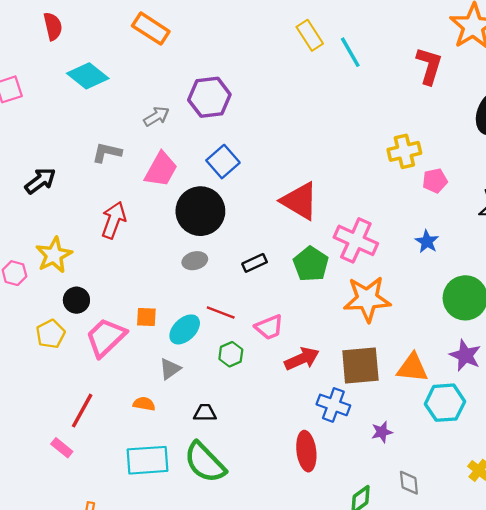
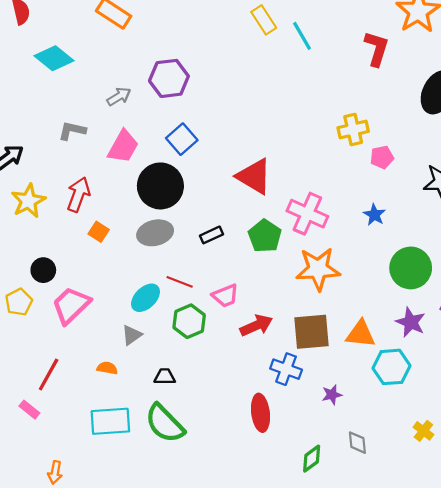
yellow star: (54, 255) -> (28, 201), moved
gray ellipse: (195, 261) -> (155, 233), size x1.5
orange square: (146, 317) -> (99, 232), moved, turned 30
green hexagon: (231, 354) -> (189, 321), size x1.4

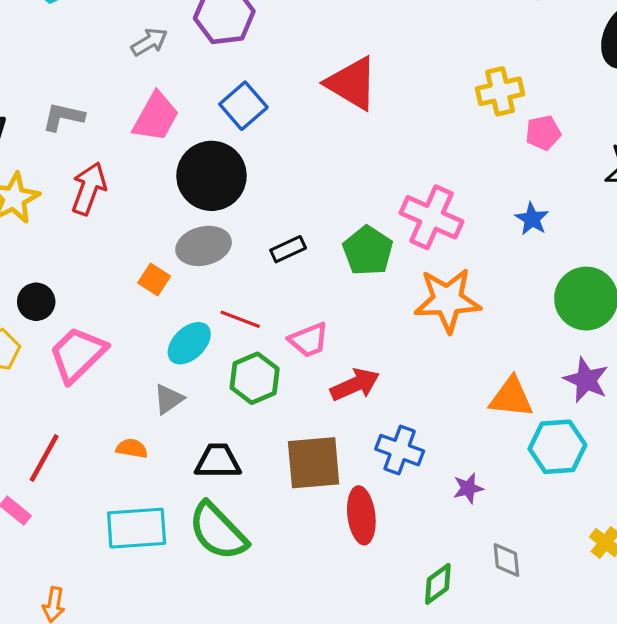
gray L-shape: (72, 131) -> (63, 117), moved
red triangle: (254, 176) -> (352, 83), moved
orange square: (99, 232) -> (154, 279), moved
brown square: (312, 332) -> (314, 463), moved
black trapezoid: (165, 377) -> (218, 461), size x1.4

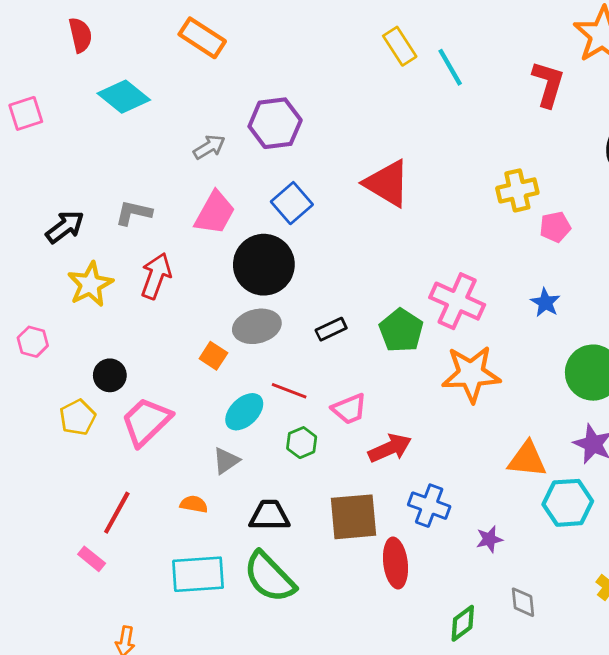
green hexagon: (255, 378) -> (302, 443), size x0.7

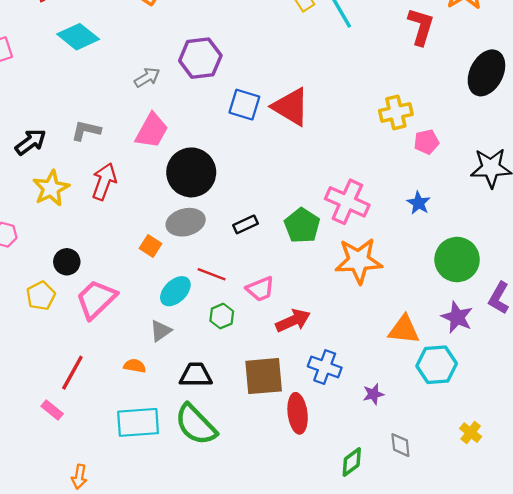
blue square: (292, 203) -> (244, 105), moved, turned -32

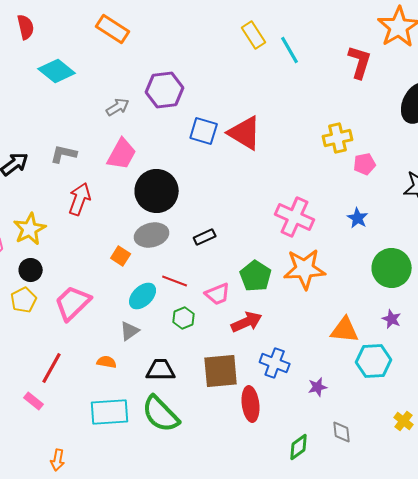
yellow star: (51, 188) -> (30, 229), moved
green pentagon: (302, 226) -> (256, 276), moved
black circle: (67, 262) -> (31, 270), moved
purple star: (457, 317) -> (392, 319), size x0.7

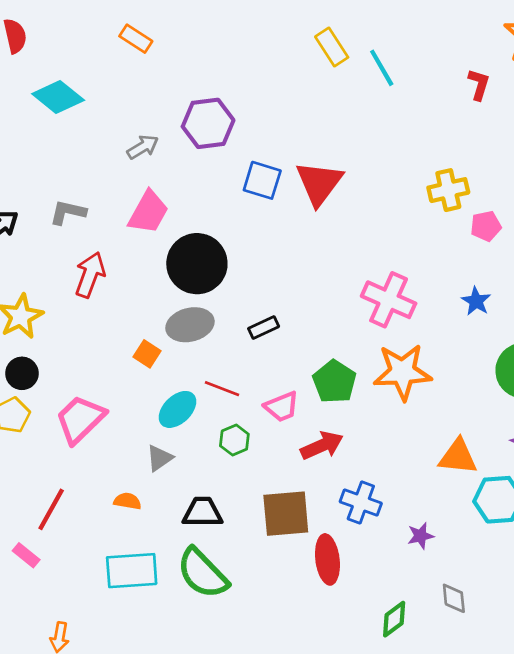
orange rectangle: (113, 29) -> (136, 39), size x0.7
red L-shape: (360, 62) -> (479, 84), size x0.7
red triangle: (245, 133) -> (319, 183), turned 36

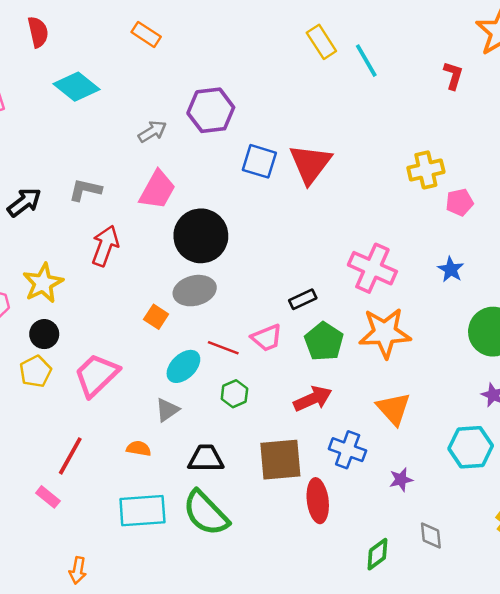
black rectangle: (264, 328) -> (303, 299), moved
pink trapezoid: (282, 407) -> (267, 338), moved
orange triangle: (458, 457) -> (394, 409), moved, turned 42

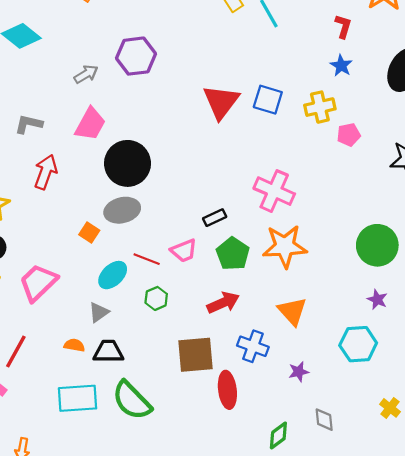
blue square: (259, 161) -> (268, 100), moved
blue star: (451, 269) -> (341, 66), moved
black trapezoid: (206, 458) -> (108, 352), moved

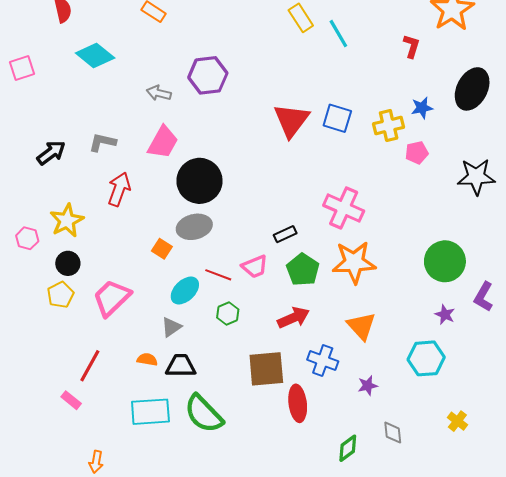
blue star: (341, 66) -> (422, 108), moved, turned 30
gray arrow: (86, 74) -> (159, 93), turned -135

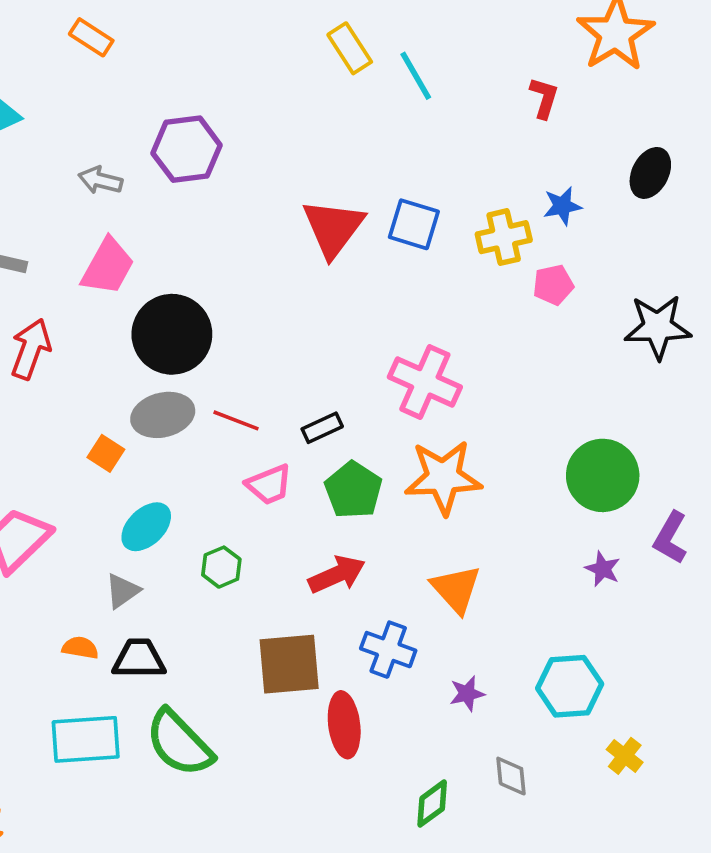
black ellipse: (472, 89) -> (650, 173), size x0.7
red line: (218, 275) -> (236, 420), moved
cyan hexagon: (426, 358) -> (570, 686), moved

